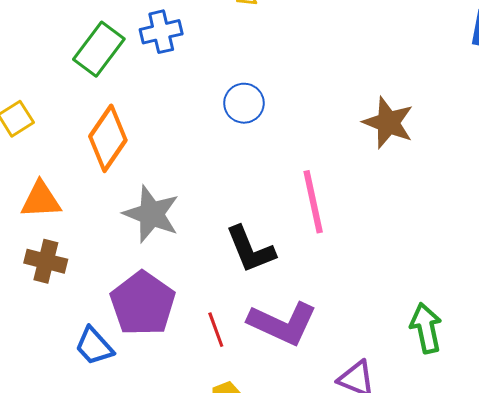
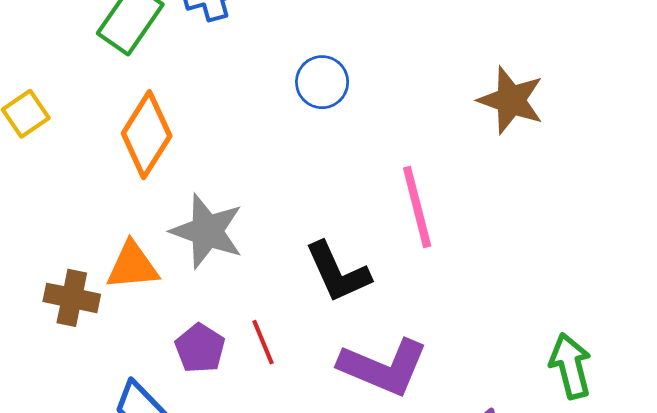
orange triangle: (41, 200) -> (132, 266), moved
purple pentagon: (143, 304) -> (200, 348), size x0.6
red line: (216, 330) -> (263, 342), moved

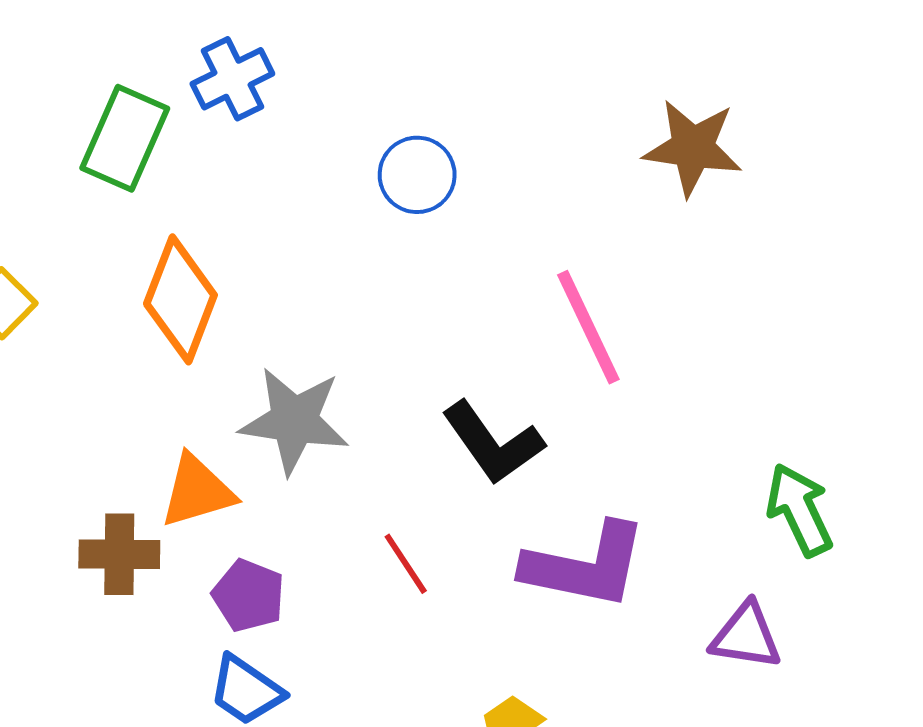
purple pentagon: (200, 348) -> (249, 596), moved
green arrow: (570, 366) -> (799, 510), moved

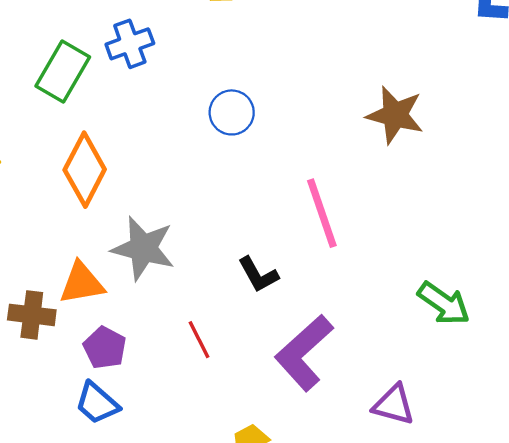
black L-shape: (493, 443) -> (258, 275), size x0.7
green arrow: (799, 510) -> (444, 303), moved, turned 144
purple L-shape: (585, 566) -> (304, 353), turned 120

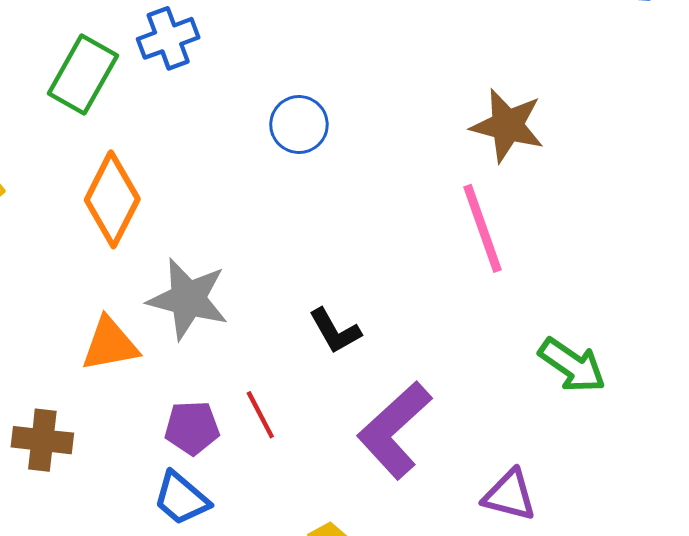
pink line: (322, 213) -> (483, 228), moved
brown cross: (32, 315) -> (42, 440), moved
purple pentagon: (105, 348) -> (192, 428), moved, turned -30
blue trapezoid: (97, 403) -> (181, 498), moved

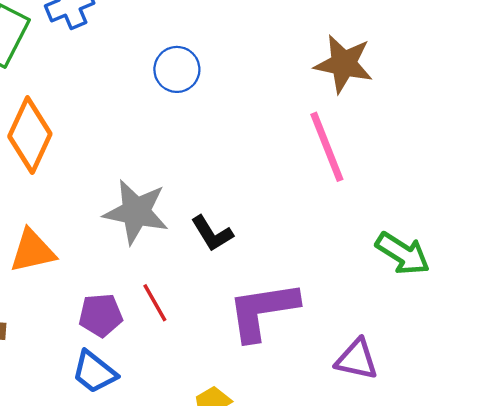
gray star: (188, 299) -> (136, 212), moved
purple L-shape: (394, 430) -> (263, 311), turned 36

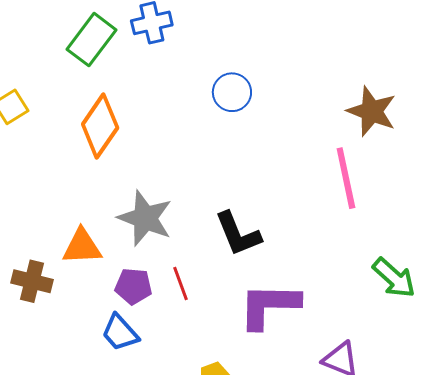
gray star: (136, 212) -> (145, 218), moved
black L-shape: (212, 233) -> (238, 234), size x1.4
orange triangle: (32, 251) -> (82, 247), moved

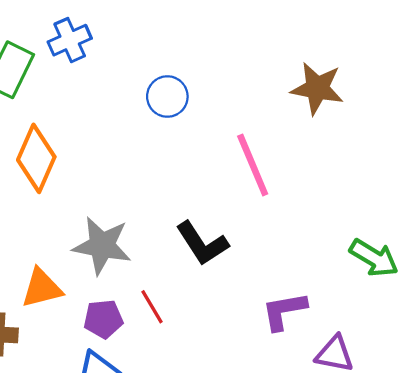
pink line: (346, 178) -> (253, 165), moved
purple L-shape: (269, 306) -> (284, 311), moved, size x0.7

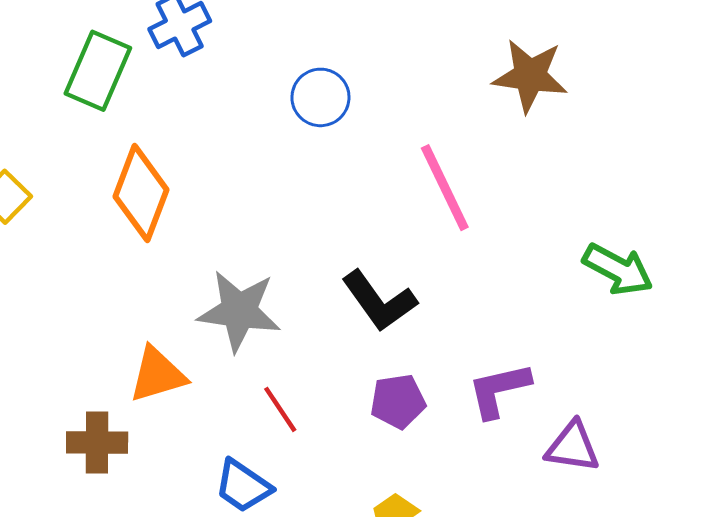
green arrow: (374, 258) -> (618, 269), moved
red line: (152, 307) -> (280, 409), moved
purple pentagon: (103, 319) -> (398, 401), moved

